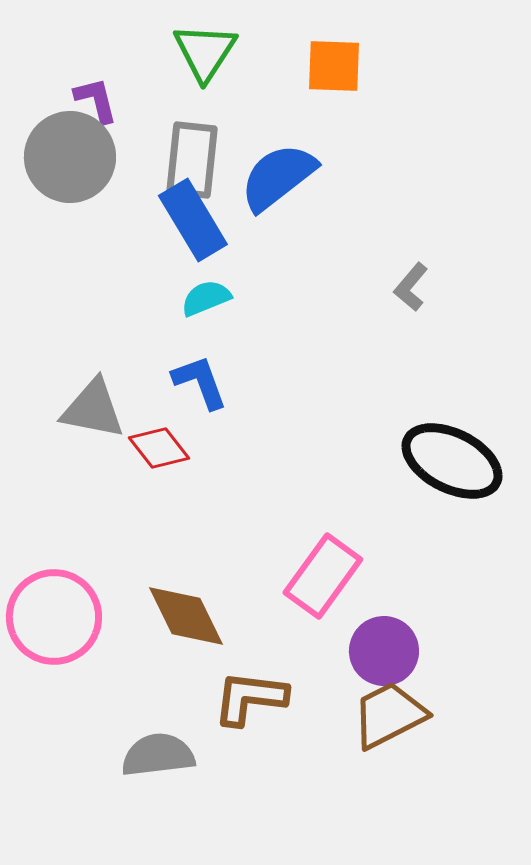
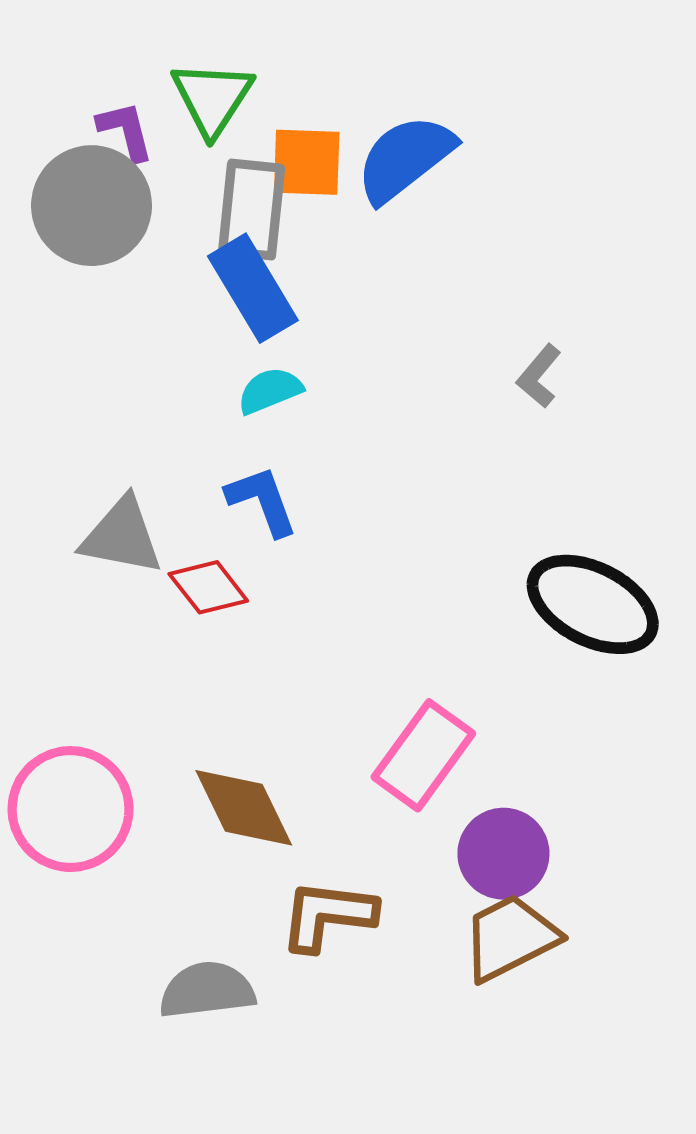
green triangle: (205, 52) -> (212, 98), moved
orange square: (334, 66) -> (307, 162), moved
blue semicircle: (278, 177) -> (405, 158), moved

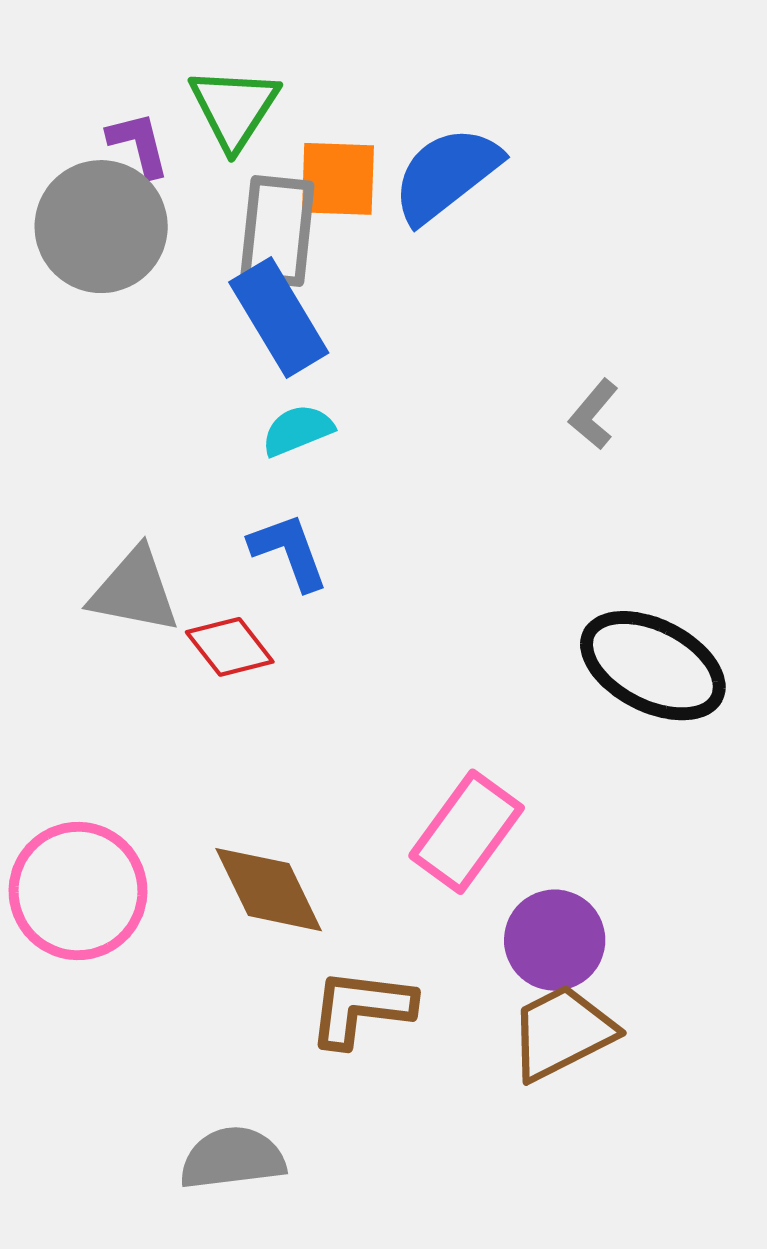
gray semicircle: (207, 990) -> (233, 1158), moved

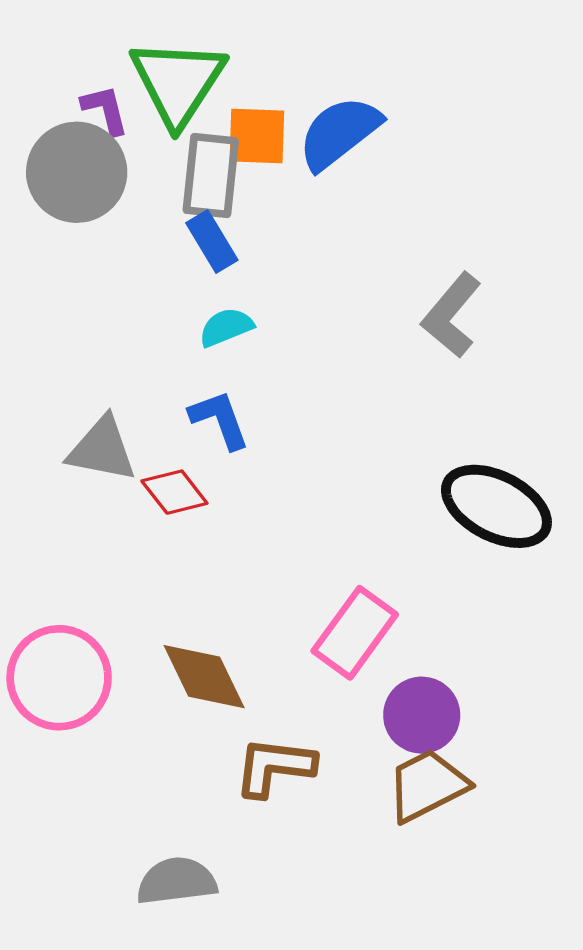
green triangle: (234, 108) -> (178, 82), size x1.4
blue rectangle: (279, 318) -> (212, 241), size x0.7
gray L-shape: (594, 414) -> (451, 315), size x1.6

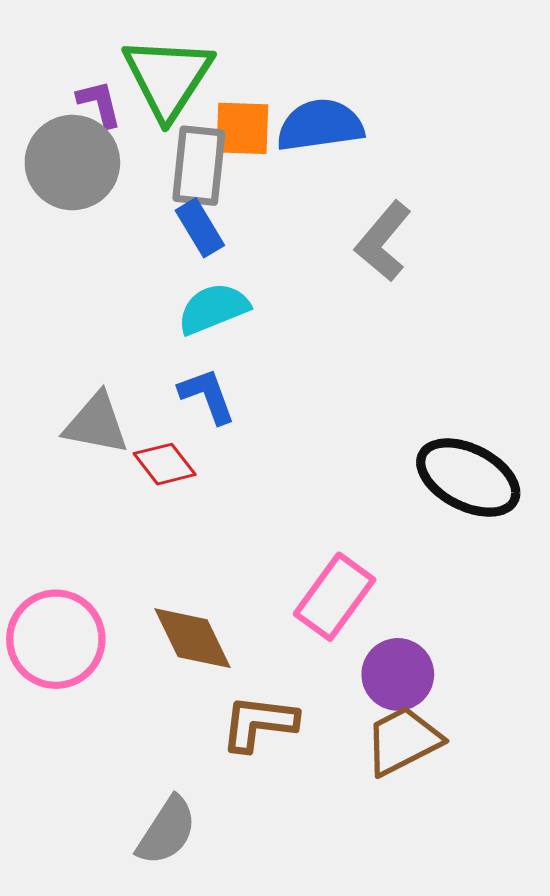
blue semicircle: (339, 133) -> (320, 125), turned 30
gray L-shape: (451, 315) -> (383, 241), moved
cyan semicircle: (226, 327) -> (213, 309), size x1.4
gray semicircle: (177, 881) -> (167, 831), turned 130

